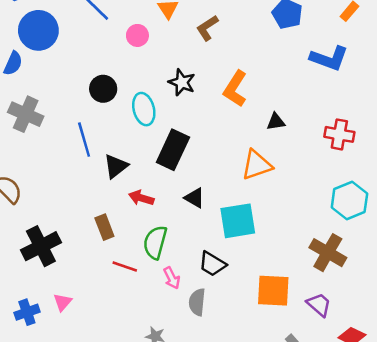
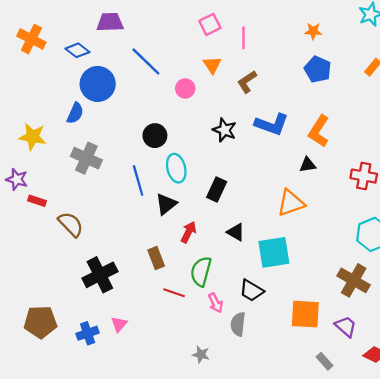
blue L-shape: (329, 58) -> (272, 124), moved
orange L-shape: (235, 89) -> (319, 131), moved
cyan ellipse: (144, 109) -> (176, 168), moved
black rectangle: (173, 150) -> (217, 189), size x0.7
red arrow: (141, 198) -> (189, 232), turned 100

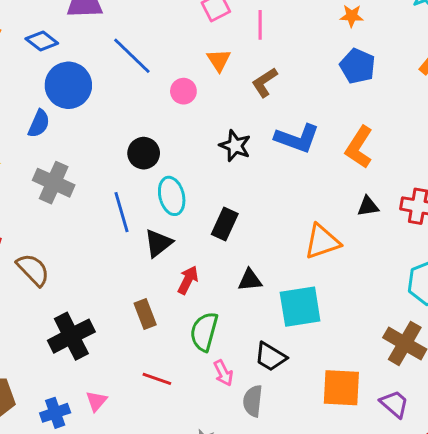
black triangle: (308, 165) -> (368, 206), moved
black triangle: (236, 232) -> (250, 280), turned -36
red line: (174, 293) -> (157, 379), moved

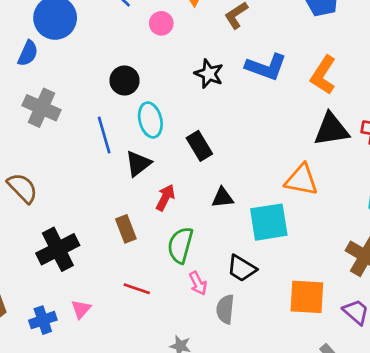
black triangle: (368, 206) -> (331, 130), size x1.8
black rectangle: (225, 224) -> (199, 146), turned -56
orange triangle: (322, 242) -> (301, 180), moved, turned 30

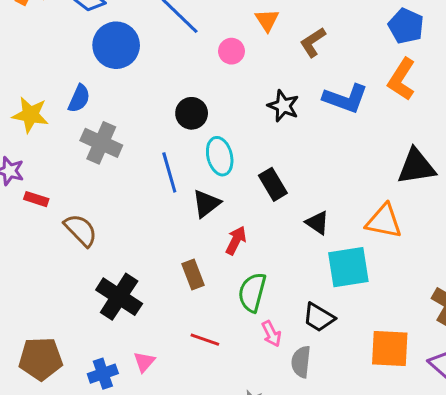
blue semicircle: (28, 53) -> (79, 98), moved
orange L-shape: (323, 75) -> (402, 79), moved
black triangle: (223, 198) -> (317, 223), moved, turned 40
black cross: (58, 249) -> (119, 297), turned -30

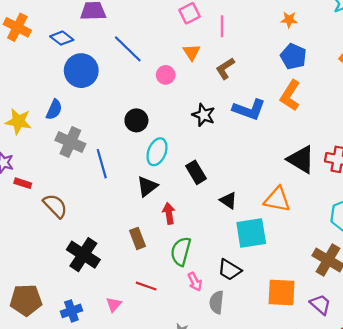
cyan ellipse: (220, 156) -> (157, 152), turned 36
black triangle: (416, 167) -> (301, 159), turned 40
blue line: (169, 172) -> (102, 164), moved
red arrow: (236, 240) -> (169, 213), turned -36
pink triangle: (144, 362) -> (114, 304), moved

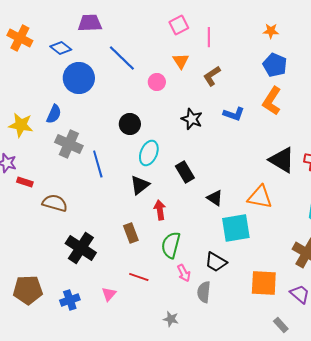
blue L-shape: (249, 110) -> (234, 114), size x0.7
brown semicircle: (55, 206) -> (55, 203), turned -30

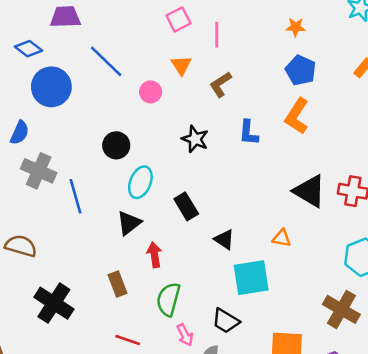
blue L-shape: (234, 114) -> (249, 133), turned 75
orange triangle: (260, 197) -> (282, 238), size x0.6

